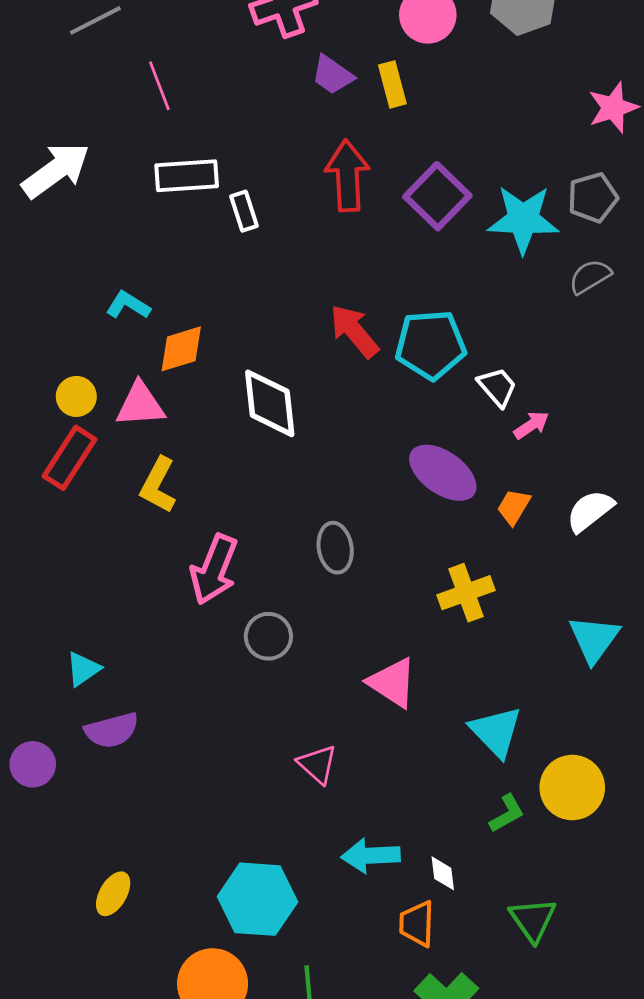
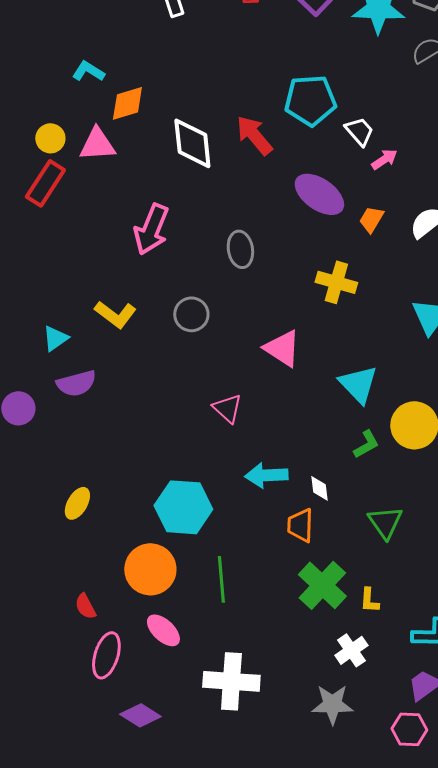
red arrow: (354, 331) -> (254, 135), moved
yellow L-shape: (158, 485) -> (115, 314), moved, turned -81
pink arrow: (214, 569) -> (151, 229), moved
yellow cross: (466, 593) -> (336, 282), turned 36

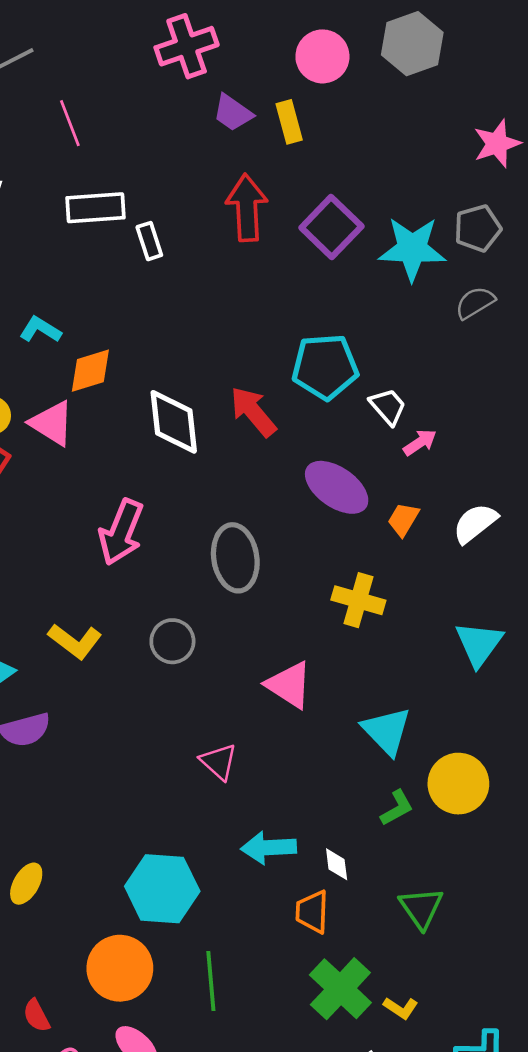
pink triangle: (97, 144) -> (52, 423), turned 36
gray ellipse: (240, 249) -> (235, 558), size x1.4
yellow L-shape: (369, 600) -> (401, 1008), turned -60

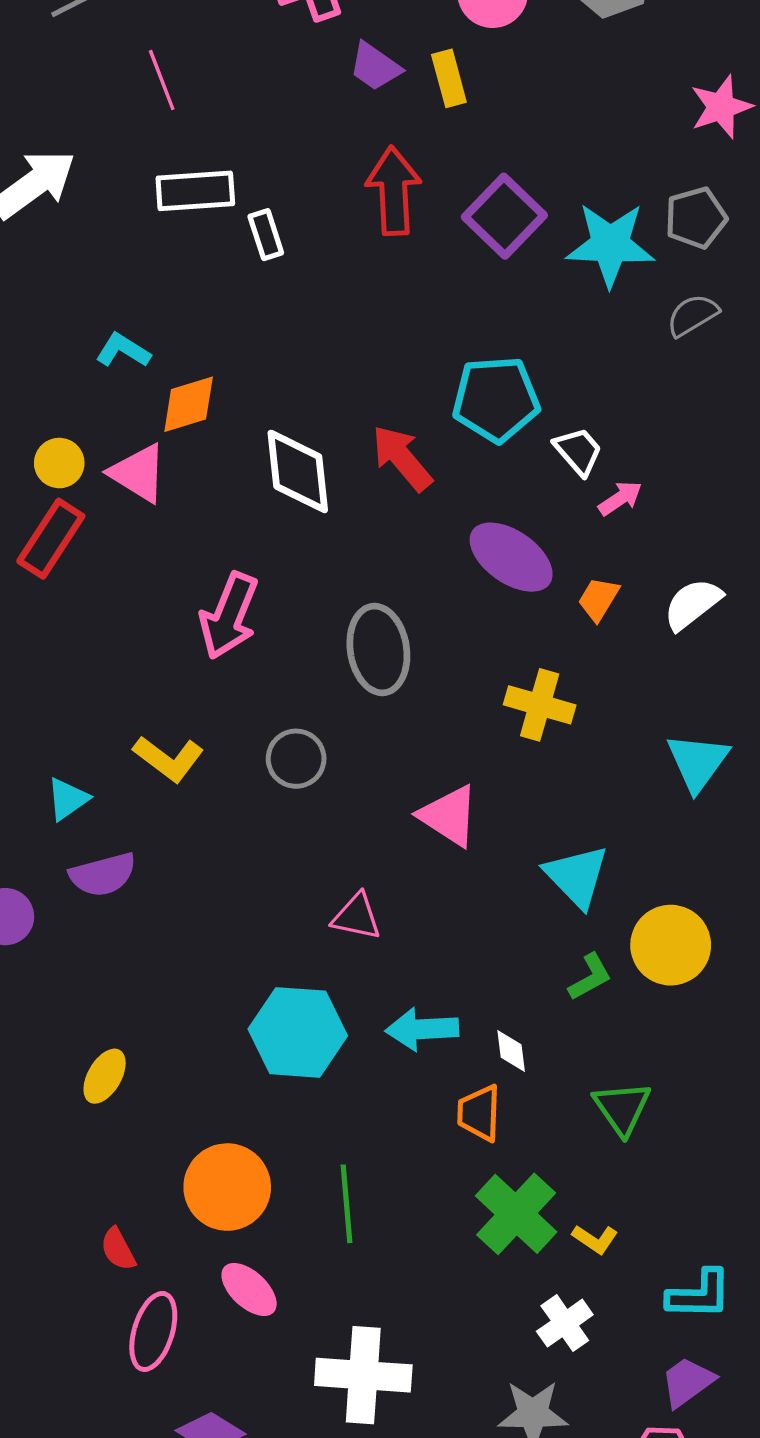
pink triangle: (219, 762) -> (357, 917), turned -30
cyan hexagon: (162, 889) -> (298, 1032), moved

